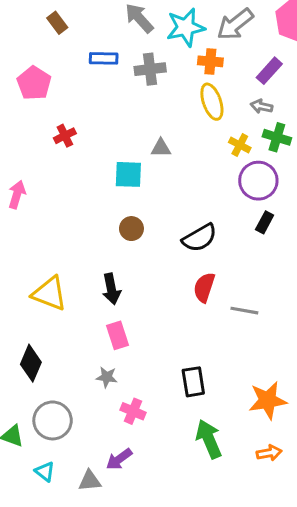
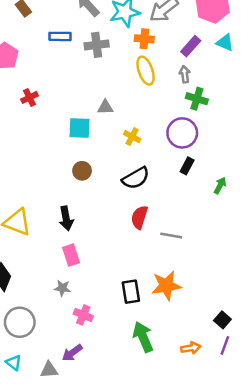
gray arrow: (261, 106) -> (185, 74), turned 70
yellow cross: (240, 145) -> (132, 137), moved
orange star: (268, 400) -> (166, 286), moved

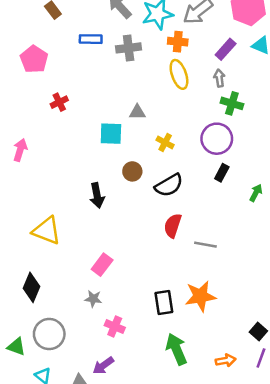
brown circle: (82, 171) -> (132, 171), moved
black arrow: (66, 218) -> (97, 195), moved
pink rectangle: (71, 255) -> (102, 265), turned 55

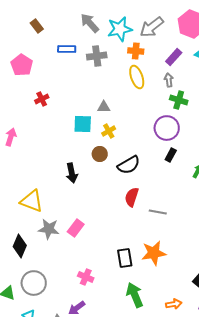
yellow cross: (165, 142) -> (109, 131), moved, turned 32
gray star: (93, 299) -> (49, 229), moved, size x1.5

